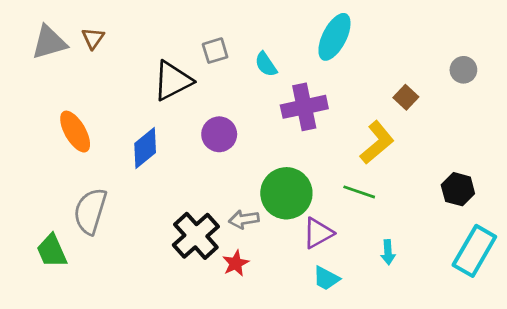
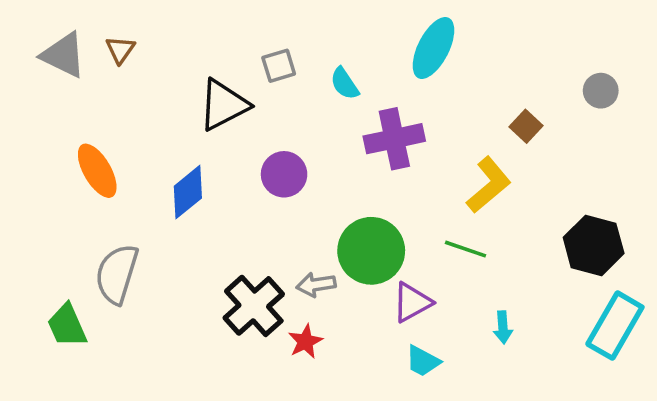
gray triangle: (49, 42) -> (63, 55), turned 42
black hexagon: (458, 189) -> (594, 245), size x1.4

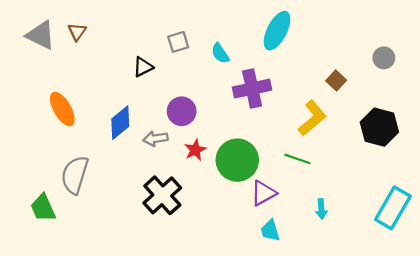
black triangle: (224, 105) -> (143, 67), size x0.6
black hexagon: (594, 245) -> (379, 127), moved
gray arrow: (316, 285) -> (155, 139), moved
red star: (305, 342) -> (195, 150), moved
cyan trapezoid: (423, 361) -> (270, 231), turned 45

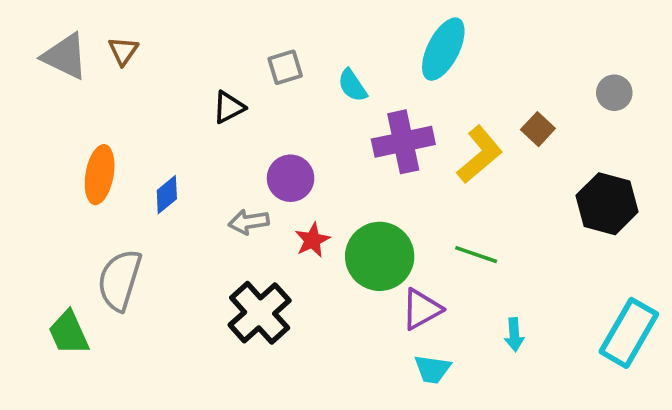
orange ellipse: (62, 109) -> (100, 175), turned 40
yellow L-shape: (312, 118) -> (480, 155), moved
blue diamond: (120, 123) -> (167, 195), moved, size x0.7
cyan trapezoid: (270, 231) -> (432, 369), turned -65

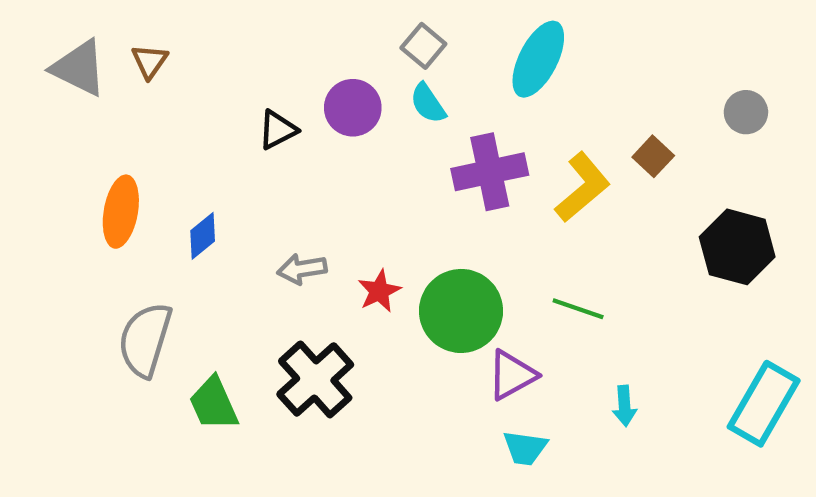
gray square: (285, 67) -> (423, 46), moved, turned -33
purple circle: (291, 178) -> (353, 108), moved
green trapezoid: (69, 333) -> (214, 404), moved

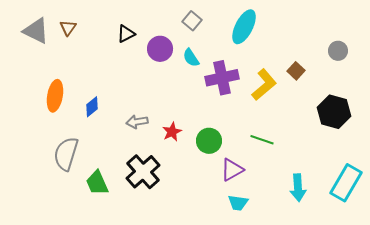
cyan semicircle: (428, 103) -> (191, 58), moved
black triangle: (278, 130) -> (126, 34), moved
green circle: (461, 311) -> (209, 141), size x0.7
cyan arrow: (624, 406) -> (298, 188), moved, size x1.5

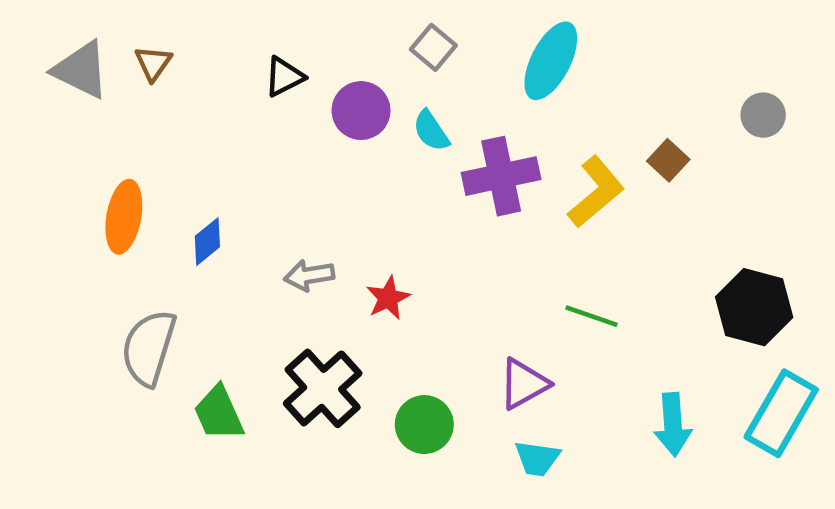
black hexagon: (334, 112) -> (754, 307), moved
green circle: (209, 141) -> (424, 425), moved

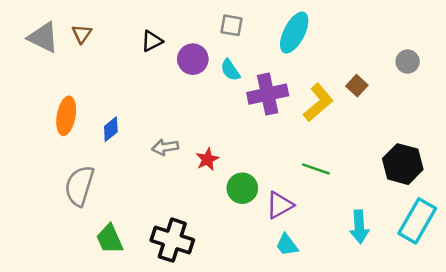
gray square: (433, 47) -> (231, 25), turned -30
black cross: (323, 388) -> (172, 240), moved, turned -30
green trapezoid: (219, 413) -> (110, 239), moved
green circle: (424, 425) -> (242, 188), moved
cyan trapezoid: (537, 458) -> (287, 245), turned 45

